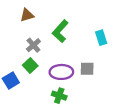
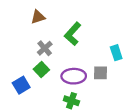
cyan rectangle: (101, 38) -> (116, 53), moved

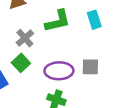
green L-shape: (73, 34) -> (58, 21), turned -145
cyan rectangle: (116, 53) -> (94, 20), moved

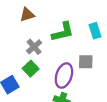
gray square: (90, 67) -> (86, 62), moved
purple ellipse: (59, 71) -> (64, 76), turned -70

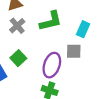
cyan rectangle: (95, 31) -> (83, 29), moved, turned 42
gray cross: (34, 47) -> (17, 26), moved

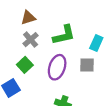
green square: (18, 58) -> (25, 65), moved
purple ellipse: (52, 65) -> (57, 67), moved

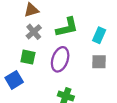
green square: (25, 65) -> (28, 57), turned -35
gray square: (87, 65) -> (99, 62), moved

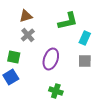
green L-shape: (67, 27) -> (68, 21), moved
green square: (28, 57) -> (14, 57), moved

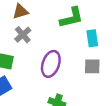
cyan rectangle: (85, 38) -> (92, 38), turned -32

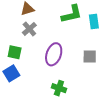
cyan rectangle: (92, 38) -> (94, 22), moved

